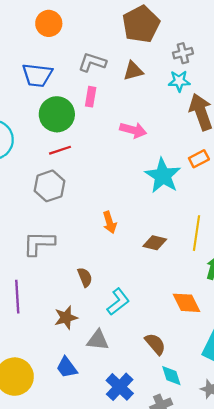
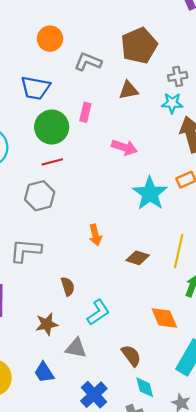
gray L-shape: (92, 62) -> (88, 62), moved

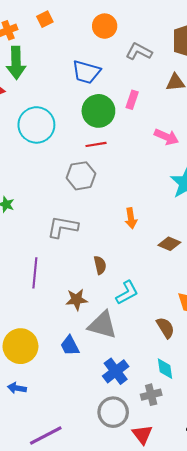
gray triangle: (76, 348) -> (103, 325), size x1.4
brown semicircle: (131, 356) -> (165, 328), moved

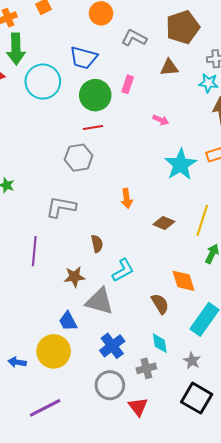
cyan circle: (36, 125) -> (43, 82), moved
pink arrow: (166, 137) -> (161, 120), size x0.7
yellow circle: (20, 346) -> (54, 351), moved

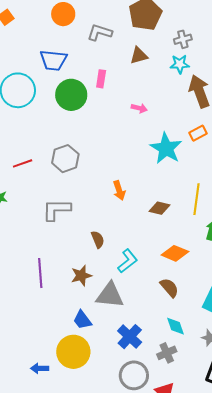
red line: (93, 127) -> (23, 163), moved
purple line: (34, 251) -> (40, 273), moved
orange diamond: (184, 281) -> (175, 253), moved, turned -40

